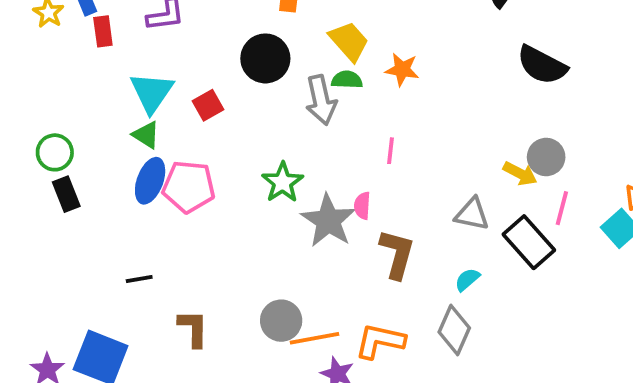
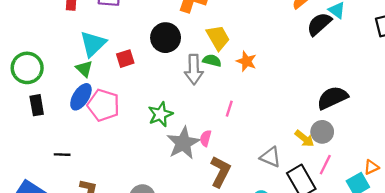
black semicircle: (542, 65) -> (332, 98), moved, turned 116
green circle: (55, 152) -> (27, 68), size x1.4
black rectangle: (66, 194) -> (37, 105), moved

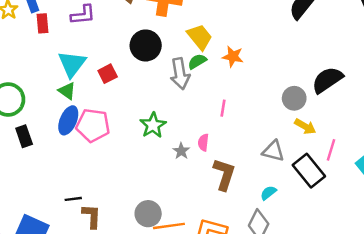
green semicircle: (212, 61) -> (197, 61), turned -36
gray circle: (322, 132) -> (294, 98), moved
gray star: (183, 143) -> (181, 151), size x0.5
black line: (62, 155) -> (73, 199), moved

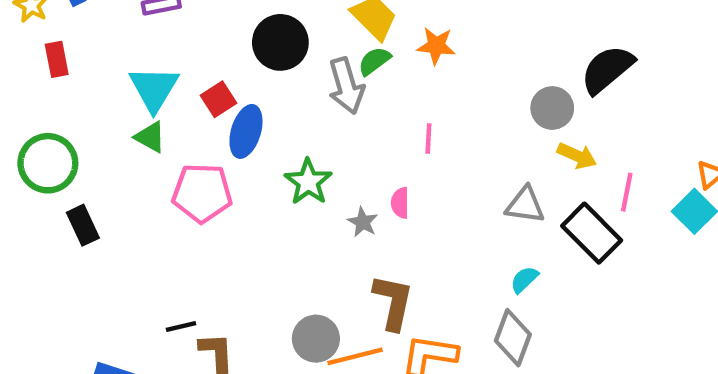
red rectangle: (43, 23) -> (57, 59), moved
blue ellipse: (68, 120) -> (246, 131), moved
brown L-shape: (224, 174) -> (393, 302), moved

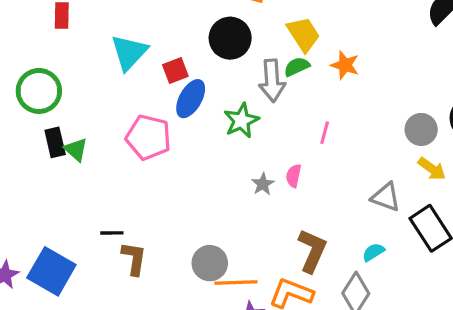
green triangle: (150, 137) -> (76, 150), moved
green star: (308, 182) -> (241, 121), moved
brown L-shape: (393, 302) -> (312, 251), moved

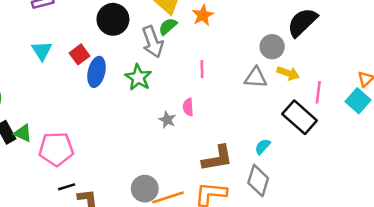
cyan triangle: (129, 52) -> (42, 51), size x0.7
orange star: (345, 65) -> (203, 15), turned -30
pink pentagon: (148, 137) -> (56, 149), moved
gray triangle: (386, 197) -> (256, 78), moved
brown L-shape: (312, 251) -> (217, 158), turned 72

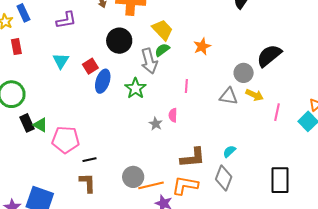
orange star: (203, 15) -> (202, 46), moved
black rectangle: (300, 117) -> (280, 180), moved, turned 44
black line: (67, 187) -> (90, 160), moved

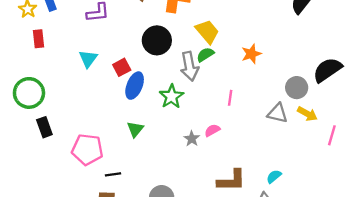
pink semicircle: (173, 115) -> (212, 130), turned 56
green triangle: (40, 125) -> (135, 129), moved, turned 35

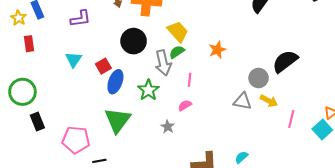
pink line: (230, 98) -> (190, 80), moved
green triangle: (135, 129) -> (118, 120), size x1.8
pink semicircle: (212, 130) -> (185, 105), moved

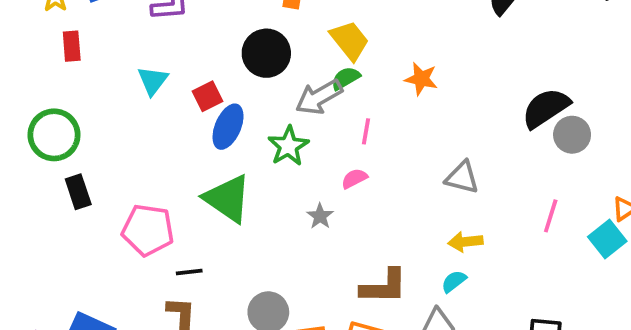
orange star: (217, 50) -> (421, 79), turned 30
gray arrow: (163, 63) -> (319, 97), turned 70
gray circle: (259, 78) -> (572, 135), moved
yellow arrow: (269, 101) -> (465, 242), moved, turned 144
green triangle: (118, 120) -> (228, 198), turned -36

